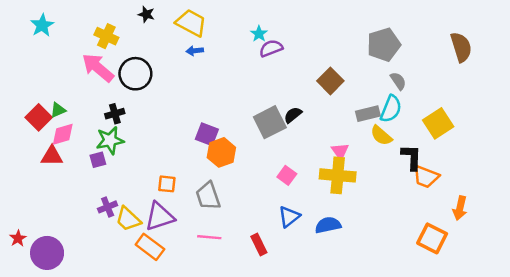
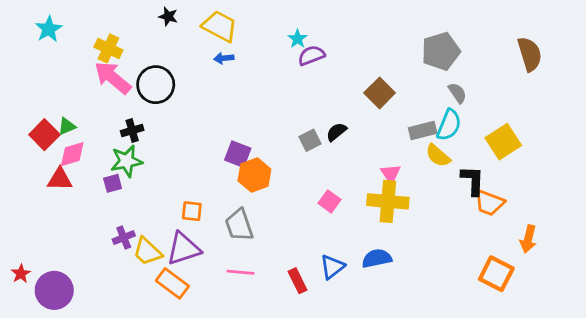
yellow cross: (106, 36) -> (108, 48), moved
gray square: (270, 122) -> (310, 140), size x0.6
blue triangle: (289, 217) -> (332, 267), moved

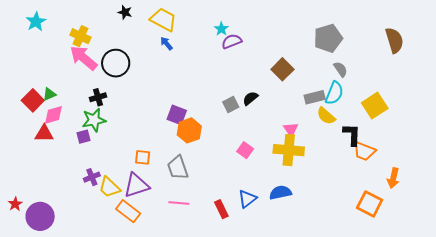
blue arrow: (224, 58) -> (166, 43), turned 56

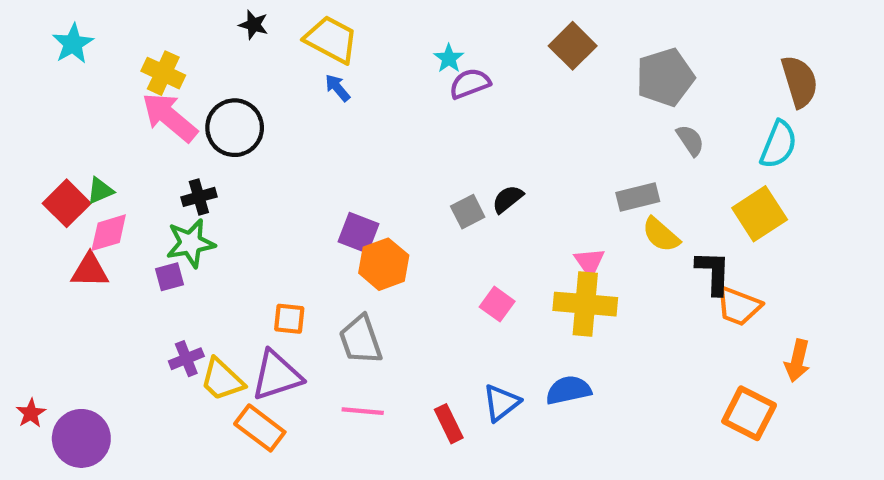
brown square: (282, 69) -> (573, 46), moved
cyan semicircle: (334, 93) -> (778, 144), moved

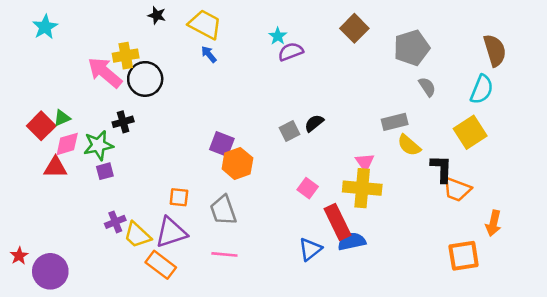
yellow cross: (163, 73) -> (126, 56), moved, turned -35
green star: (191, 243) -> (98, 145), moved
orange square: (749, 413) -> (464, 256), turned -36
red rectangle: (449, 424) -> (337, 222), moved, size x1.5

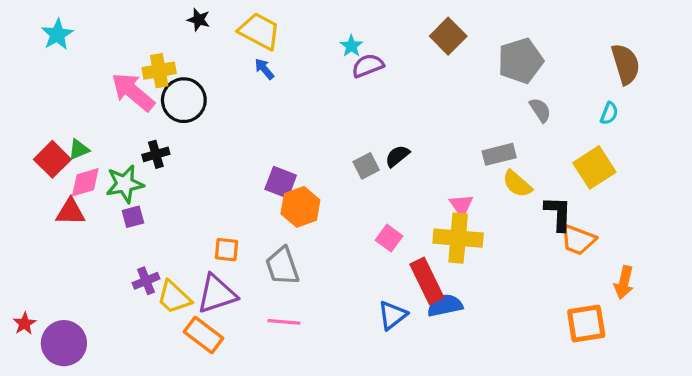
cyan semicircle: (482, 89) -> (609, 113), size x0.6

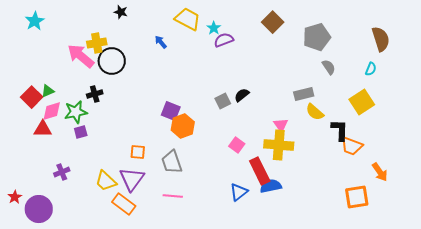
yellow trapezoid: (259, 31) -> (188, 19), moved
purple cross: (146, 281) -> (62, 172), moved
orange arrow: (624, 282) -> (380, 172), turned -48
purple triangle: (217, 294) -> (132, 179), turned -36

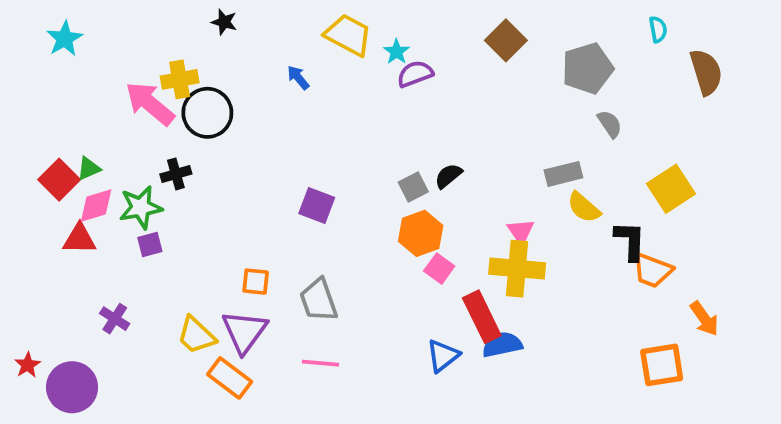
cyan semicircle: (371, 69) -> (658, 29), moved, turned -32
orange hexagon: (183, 126) -> (421, 233), moved
purple cross: (62, 172) -> (115, 319), turned -35

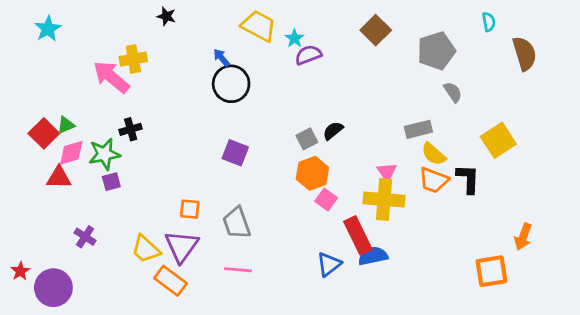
black circle: (207, 113) -> (231, 84), moved
orange trapezoid: (652, 270) -> (434, 180), moved
orange arrow: (704, 319) -> (523, 237), turned 56

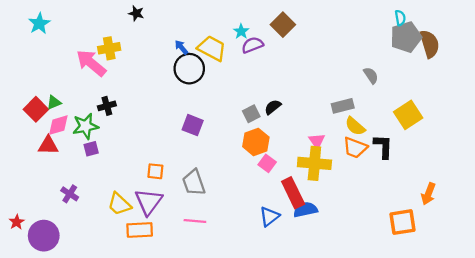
yellow trapezoid: (259, 26) -> (212, 48), moved
brown square: (376, 30) -> (283, 25), moved
gray pentagon: (436, 51) -> (406, 37), moved
orange rectangle: (170, 281) -> (140, 230), turned -40

